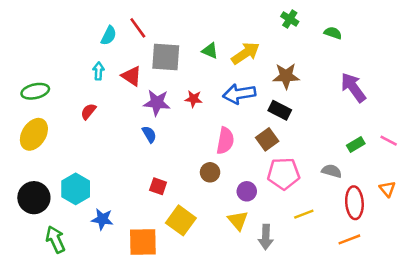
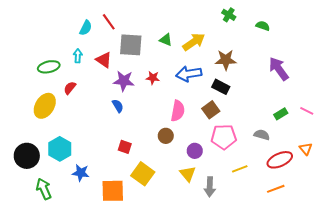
green ellipse: (35, 91) -> (49, 67), moved
yellow ellipse: (34, 134) -> (45, 106), moved
red ellipse: (354, 203) -> (280, 160), turned 70

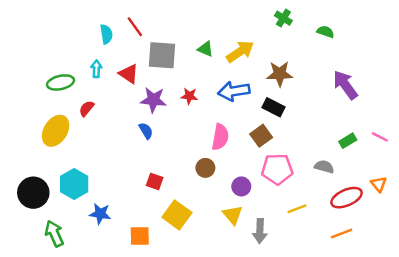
cyan semicircle: (86, 28) -> (106, 34), turned -35
orange square: (113, 191) -> (140, 236), size x0.7

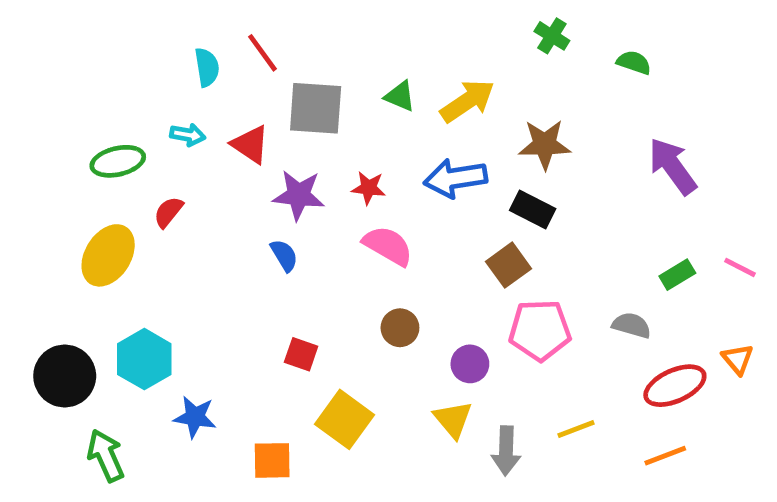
cyan arrow: (96, 69) -> (188, 135), turned 98
pink semicircle: (220, 137) -> (388, 246), moved, turned -70
yellow line: (297, 209) -> (576, 429), moved

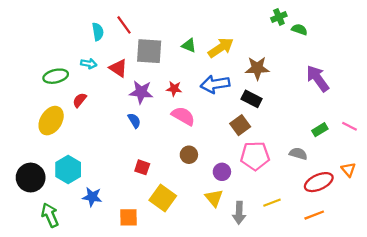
green cross: (552, 36) -> (279, 17), moved, turned 35

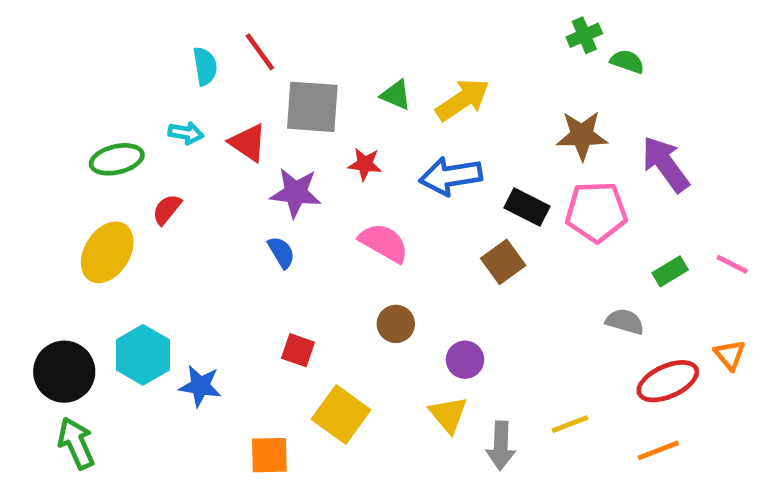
brown star: (257, 68) -> (582, 135), moved
red star: (174, 89) -> (365, 164), moved
pink pentagon: (255, 156) -> (596, 212), moved
blue star: (92, 197) -> (200, 386), moved
green arrow: (50, 215) -> (76, 443), moved

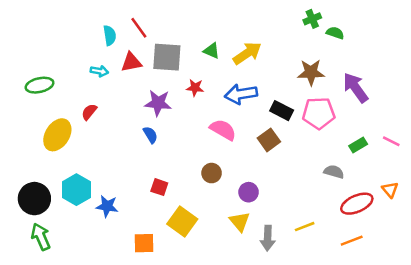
red triangle: (248, 143) -> (131, 62), moved, turned -45
green ellipse: (117, 159) -> (40, 85), moved
pink semicircle: (384, 243) -> (223, 130), moved

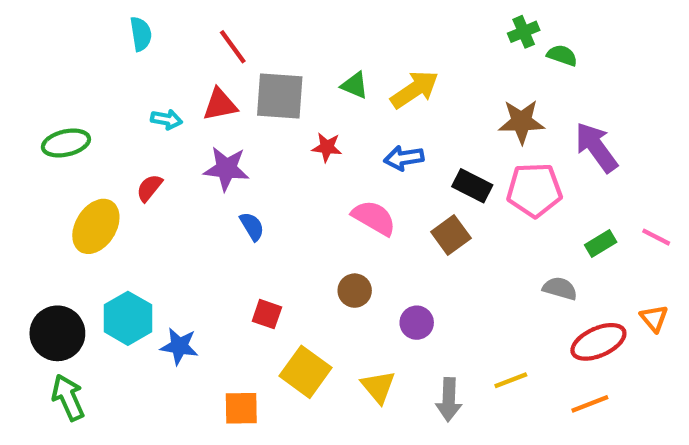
cyan semicircle: (110, 35) -> (141, 34), moved
blue arrow: (241, 94) -> (404, 158), size x0.7
purple star: (158, 103) -> (226, 169), moved
yellow triangle: (240, 221) -> (378, 387), moved

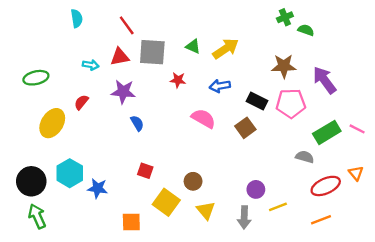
green rectangle: (601, 244) -> (327, 132), size x1.6
brown circle: (355, 291) -> (193, 181), moved
purple circle: (417, 323) -> (256, 189), moved

